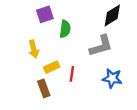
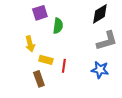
gray L-shape: (101, 46) -> (107, 41), moved
yellow rectangle: (52, 67) -> (46, 60), turned 40

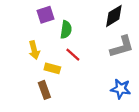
red line: (64, 66) -> (73, 55), moved, turned -56
blue star: (100, 70) -> (121, 89), moved

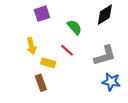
green semicircle: (66, 30) -> (74, 27), moved, turned -49
gray L-shape: (122, 47) -> (105, 56), moved

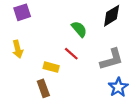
purple square: (42, 14) -> (22, 12), moved
yellow arrow: (31, 46) -> (18, 49), moved
blue star: (111, 82) -> (118, 87), turned 30

